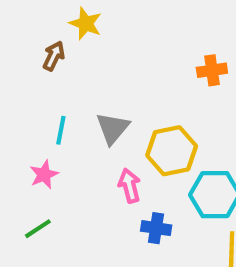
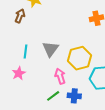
green line: (38, 229) -> (53, 96), moved

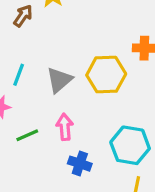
yellow hexagon: (79, 58) -> (106, 75), moved
green line: (53, 96) -> (27, 135), moved

